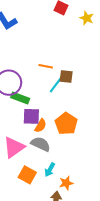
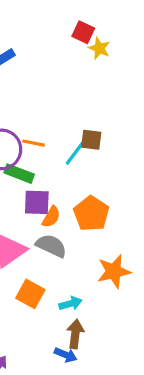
yellow star: (87, 18) -> (99, 48), moved
orange line: (46, 66) -> (34, 143), moved
cyan arrow: (50, 170) -> (70, 304), moved, turned -136
orange star: (66, 183) -> (114, 271), moved, size x1.5

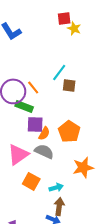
red square: (83, 32) -> (64, 18), turned -32
orange line: (34, 143) -> (33, 87), turned 40
cyan line: (75, 153) -> (59, 72), moved

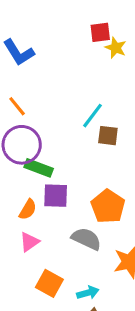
orange line: (33, 87) -> (17, 106), moved
orange semicircle: (44, 133) -> (28, 209), moved
gray semicircle: (44, 151) -> (86, 239), moved
pink triangle: (18, 154) -> (29, 242), size x0.6

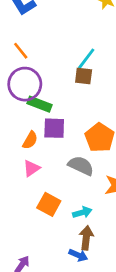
brown square: (108, 136) -> (84, 76), moved

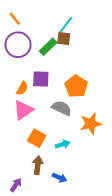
green rectangle: (39, 104) -> (48, 47), moved, turned -66
pink triangle: (31, 168) -> (23, 110), size x1.5
brown arrow: (86, 238) -> (38, 165), moved

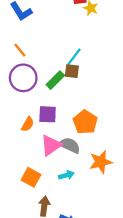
pink triangle: (23, 110) -> (51, 145), moved
orange square: (37, 138) -> (31, 177), moved
cyan arrow: (63, 144) -> (66, 175), moved

